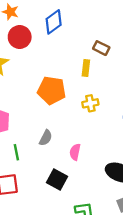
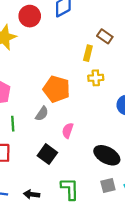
orange pentagon: (52, 90) -> (57, 89), moved
yellow cross: (90, 103) -> (96, 78), moved

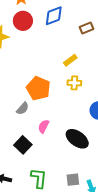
brown rectangle: (105, 36) -> (87, 28), moved, turned -64
yellow rectangle: (88, 53) -> (70, 60), turned 32
black ellipse: (107, 155) -> (77, 139), moved

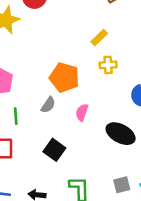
pink semicircle: (43, 126) -> (82, 112), moved

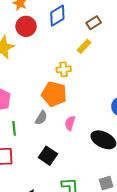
yellow rectangle: (99, 38) -> (84, 46), moved
yellow cross: (108, 65) -> (64, 69), moved

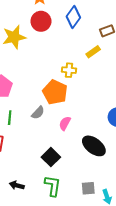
blue diamond: (57, 16) -> (73, 17), turned -35
black square: (48, 156) -> (51, 157), moved

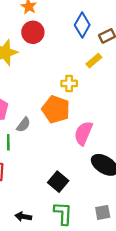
blue diamond: (73, 17) -> (82, 25), moved
gray semicircle: (38, 113) -> (23, 125), moved
pink semicircle: (65, 123) -> (83, 133), moved, size x1.5

